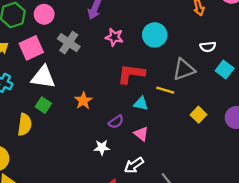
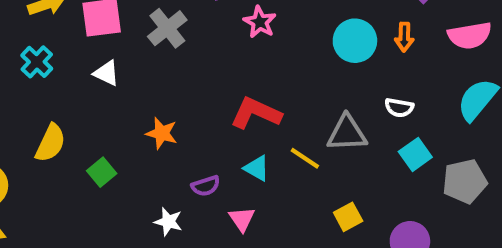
cyan circle: (155, 35) -> (355, 41), moved
pink star: (114, 37) -> (260, 22), moved
white triangle: (43, 77) -> (106, 73), size x0.6
orange star: (83, 101) -> (162, 133), turned 30
green square: (43, 105) -> (102, 172), moved

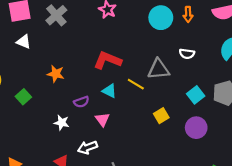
cyan square: (415, 154) -> (196, 95), moved

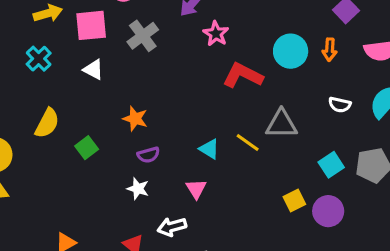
white semicircle: (187, 54) -> (340, 105), moved
red L-shape: (108, 60) -> (243, 75), moved
purple semicircle: (81, 102) -> (148, 155), moved
yellow square: (161, 116) -> (294, 201), moved

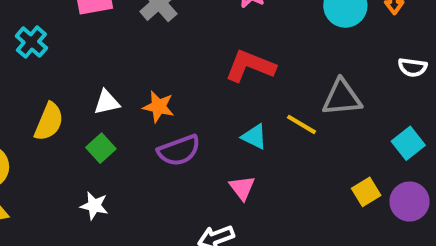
white triangle: (93, 70) -> (107, 102), moved, turned -35
red L-shape: (243, 75) -> (250, 66), moved
purple semicircle: (148, 155) -> (179, 150), size x1.5
white star: (138, 189) -> (94, 206), moved

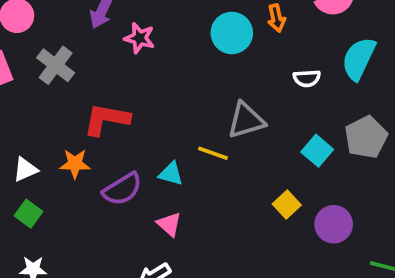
red L-shape: (250, 66) -> (106, 119), moved
purple semicircle: (179, 150) -> (122, 189), moved
purple circle: (410, 201) -> (334, 224), moved

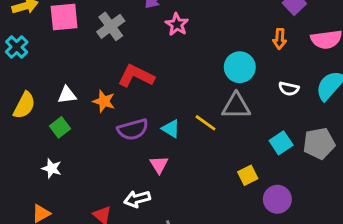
cyan circle: (232, 33) -> (240, 67), moved

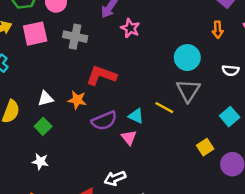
gray cross: (111, 26) -> (75, 37), turned -35
gray triangle: (236, 106) -> (188, 90), turned -50
pink triangle: (159, 165) -> (129, 138), moved

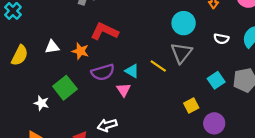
green square: (43, 126) -> (65, 88), moved, size x1.5

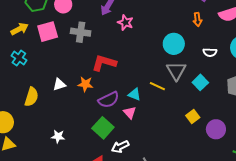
cyan square: (216, 80) -> (200, 82), moved
green square: (65, 88) -> (103, 128), moved

